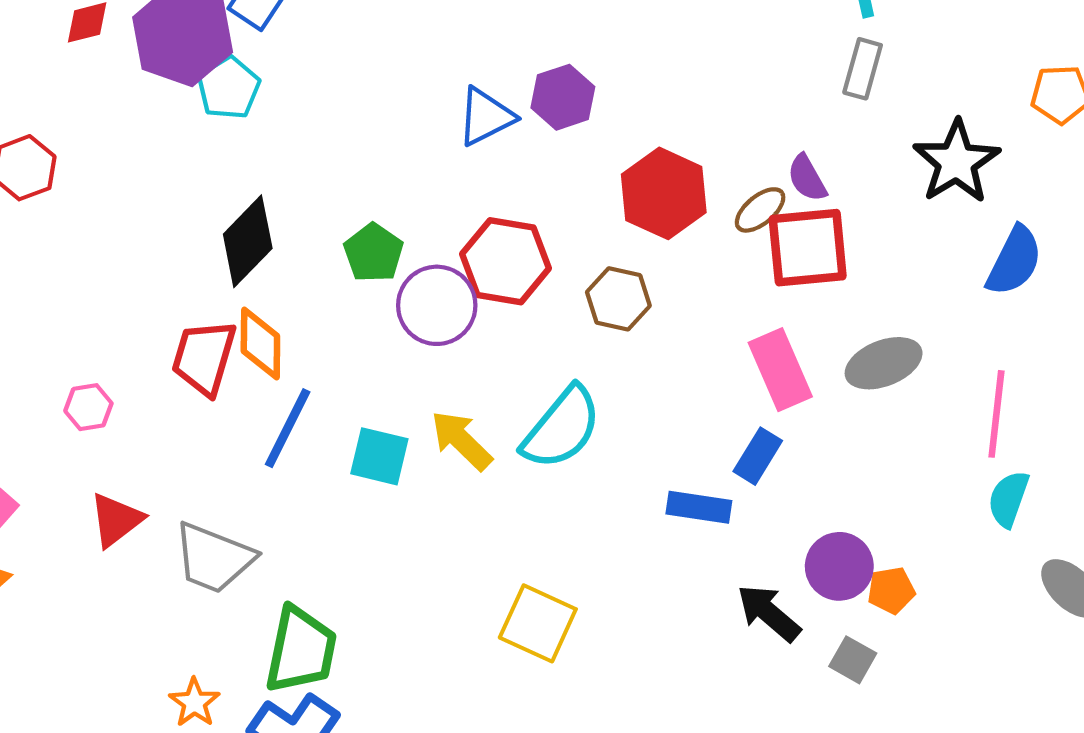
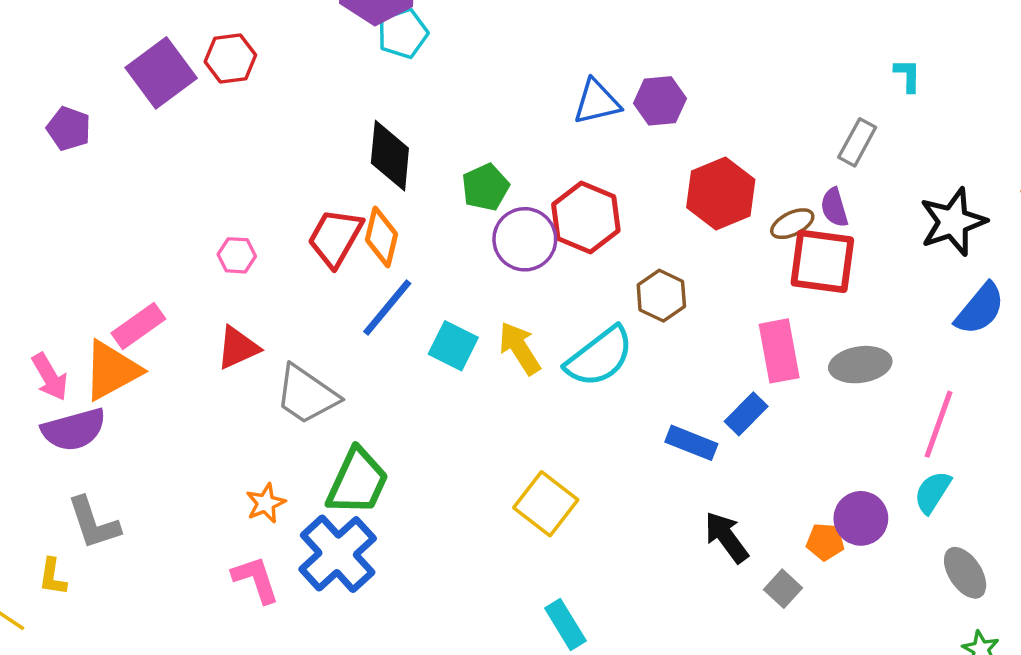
gray rectangle: (863, 69) -> (857, 142), moved
black diamond: (248, 241) -> (390, 156), turned -52
brown hexagon: (618, 299) -> (661, 296), moved
purple circle: (839, 566) -> (861, 518), moved

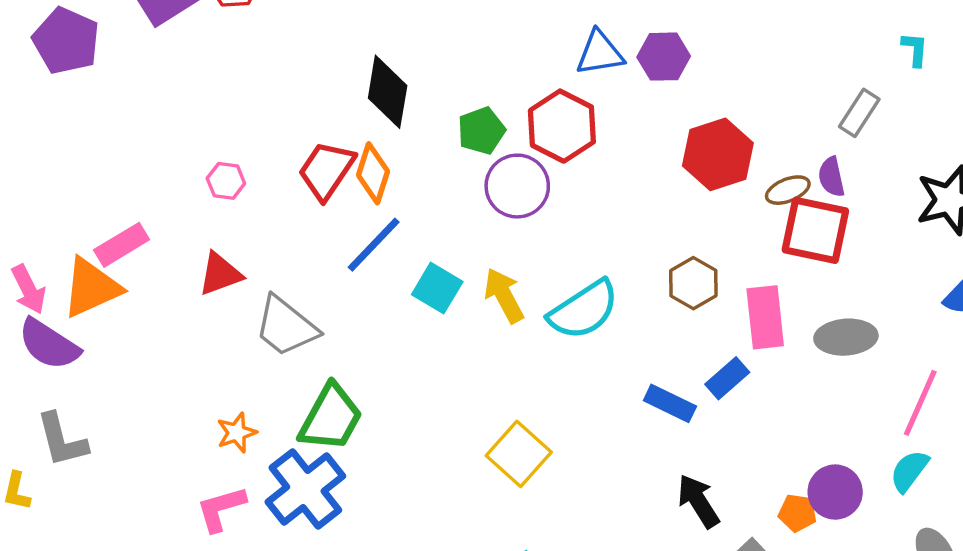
purple pentagon: (69, 129) -> (66, 41), size x1.5
red hexagon: (586, 217) -> (562, 126), moved
brown hexagon: (661, 296) -> (693, 283), moved
purple semicircle: (74, 430) -> (49, 344), turned 44
pink L-shape: (256, 579) -> (221, 509), turned -92

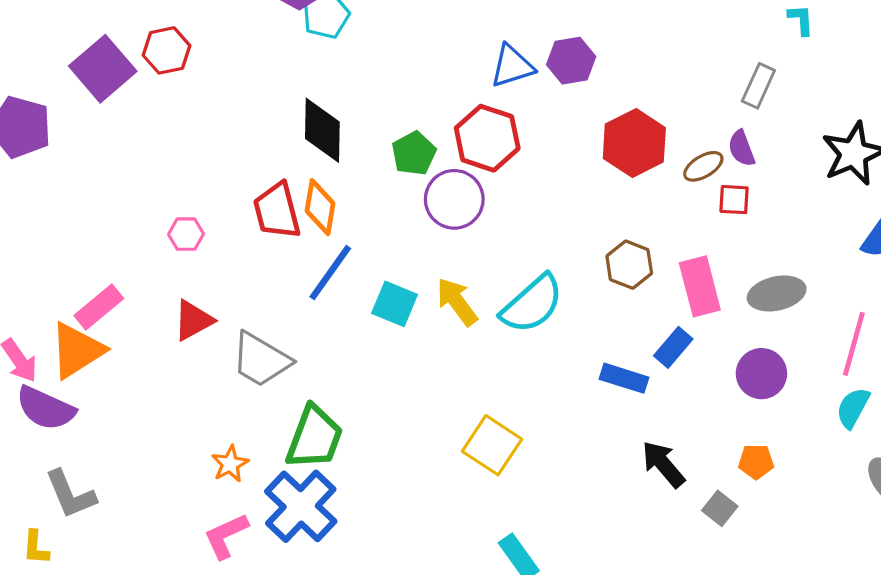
red trapezoid: (326, 170) -> (277, 211), turned -40
red square: (815, 230) -> (734, 200), size x0.5
purple circle: (835, 492) -> (761, 374), moved

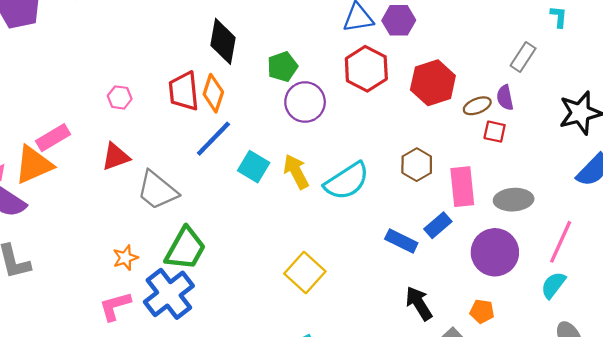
red hexagon: (487, 138) -> (366, 69), moved
purple circle: (761, 374) -> (495, 252), size x1.4

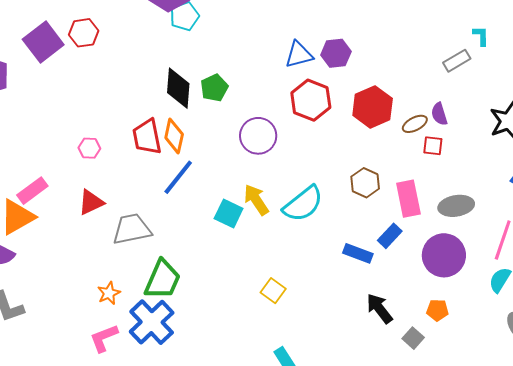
gray rectangle: (523, 57) -> (457, 61), moved, turned 32
green pentagon: (282, 67) -> (214, 88), moved
cyan square: (254, 167) -> (229, 214), moved
gray trapezoid: (157, 190) -> (132, 229), turned 135
yellow square: (305, 273) -> (273, 291), size x0.7

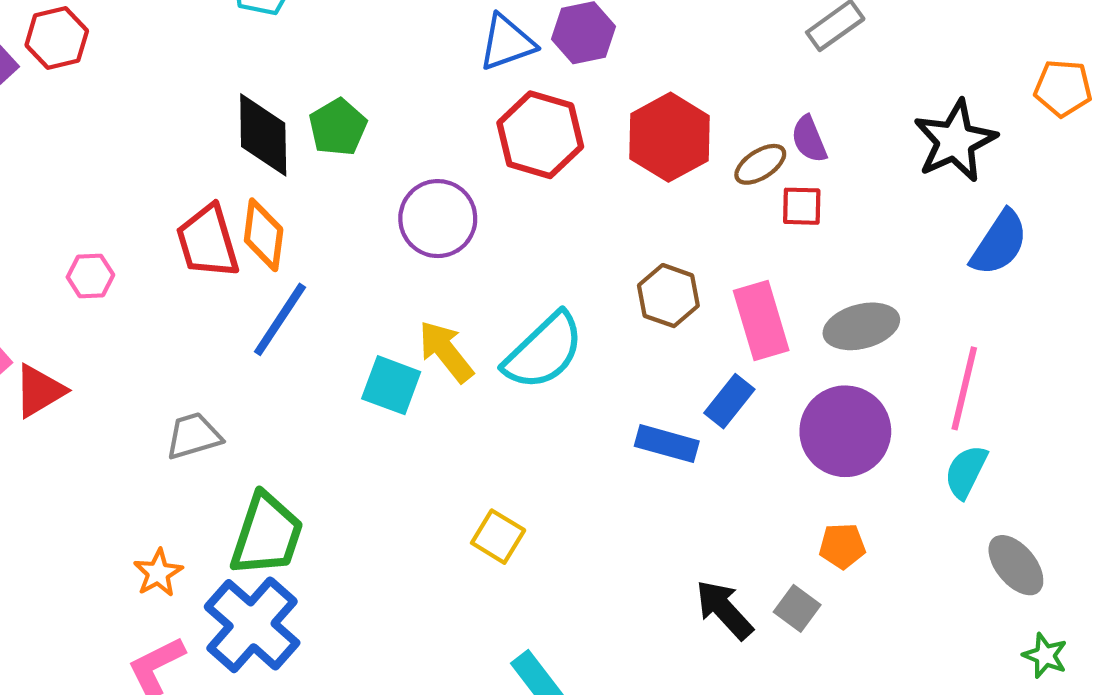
red triangle: (91, 202) -> (39, 391), moved
gray trapezoid: (132, 229) -> (194, 436), size x0.7
black arrow: (379, 308) -> (724, 610), moved

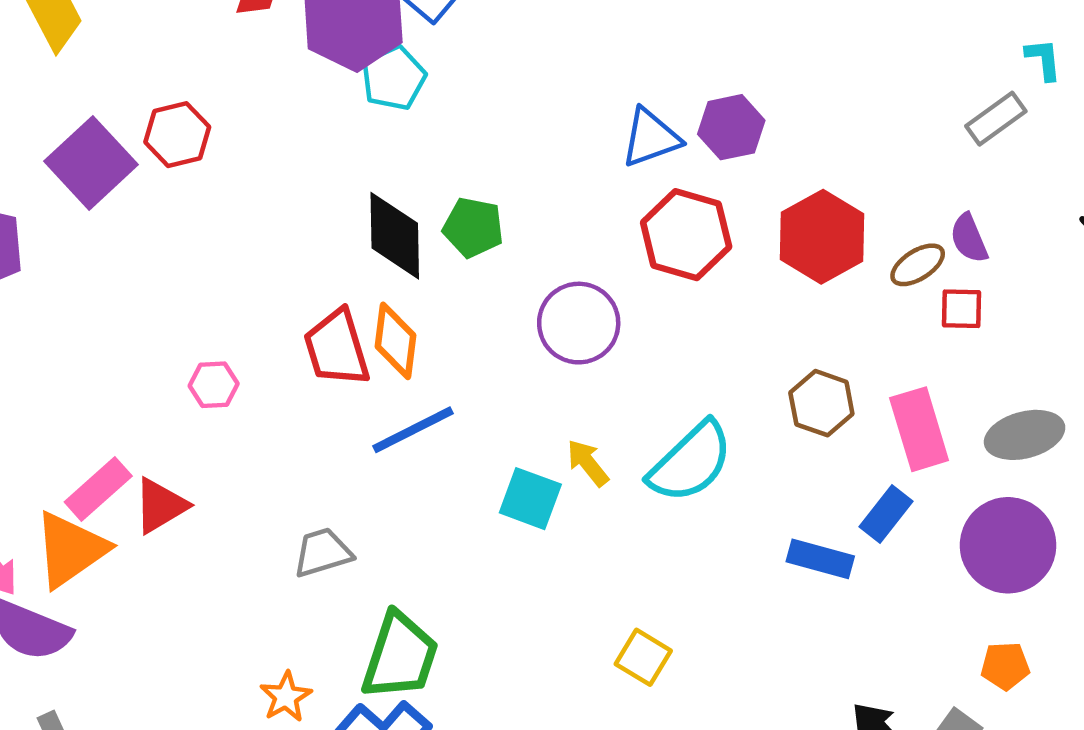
green pentagon: (338, 127) -> (473, 227), turned -30
blue line: (280, 319) -> (413, 430), turned 30
yellow arrow: (446, 351) -> (588, 463), size x0.7

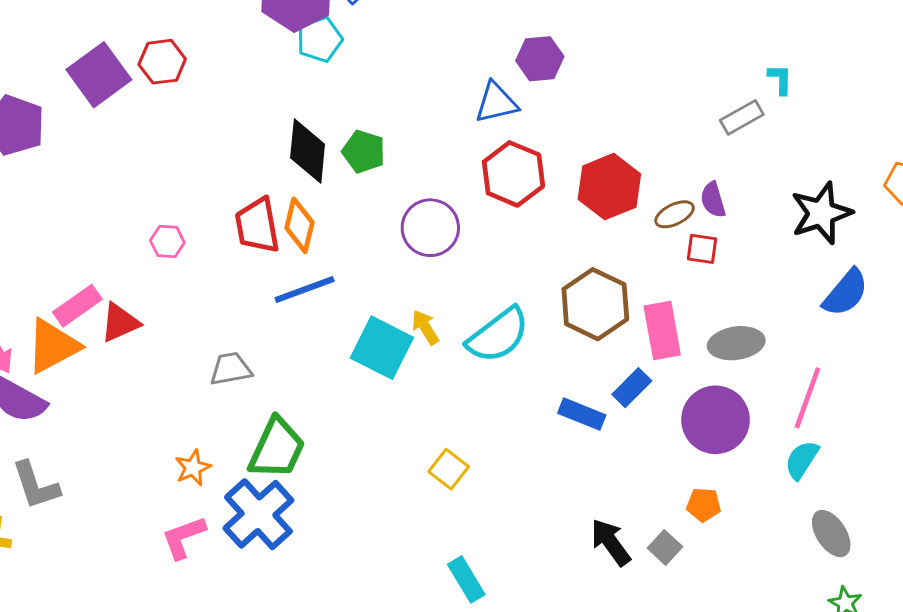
purple hexagon: (731, 127) -> (540, 59), moved
brown hexagon: (821, 403) -> (595, 304), size x1.5
cyan square: (530, 499) -> (382, 348), size x1.4

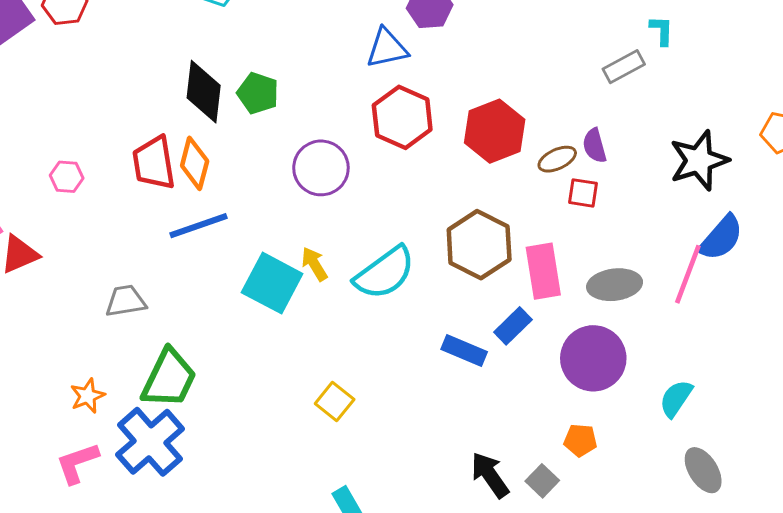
pink line: (807, 398) -> (688, 274), moved

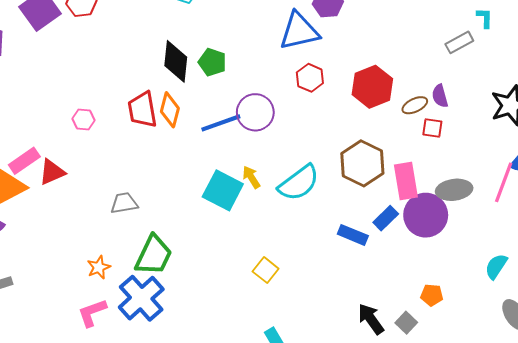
blue triangle: (387, 48) -> (299, 31), size x1.4
red hexagon: (402, 117) -> (310, 78), size x0.7
blue line: (198, 226) -> (221, 123), moved
purple circle: (593, 358) -> (426, 215), moved

